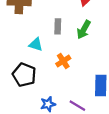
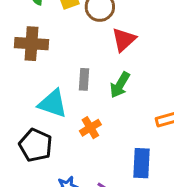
cyan triangle: (36, 44) -> (53, 104), size x1.5

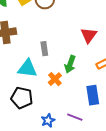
red triangle: (124, 40) -> (89, 35), moved
green arrow: (120, 85) -> (70, 64), moved

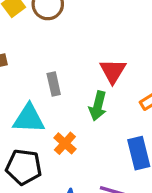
red triangle: (89, 35) -> (113, 71), moved
orange cross: (55, 79) -> (65, 143), moved

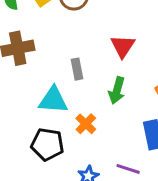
red triangle: (113, 71) -> (123, 46), moved

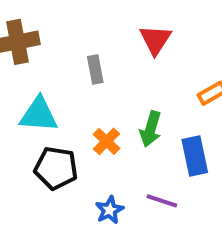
green arrow: (117, 90) -> (151, 129), moved
cyan triangle: (53, 100) -> (39, 115), moved

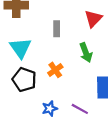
cyan triangle: (39, 115) -> (20, 48), turned 40
green arrow: (151, 129) -> (86, 53), moved, turned -48

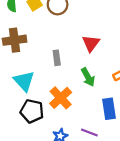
orange cross: (55, 70) -> (61, 98), size x1.5

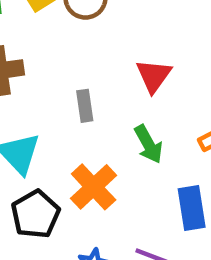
black pentagon: (32, 111) -> (36, 214), turned 30

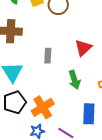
orange cross: (94, 187) -> (43, 107), moved

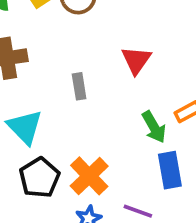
green arrow: (74, 80) -> (154, 127), moved

